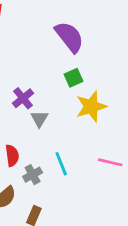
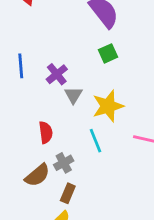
yellow star: (91, 106) -> (108, 106), moved
gray cross: (33, 175) -> (64, 163), moved

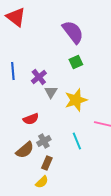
red semicircle: (46, 132) -> (31, 119), turned 77
cyan line: (96, 141) -> (77, 141), moved

